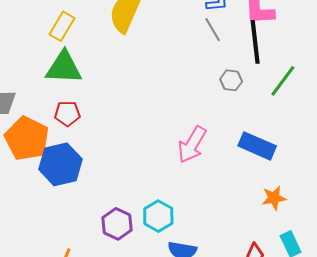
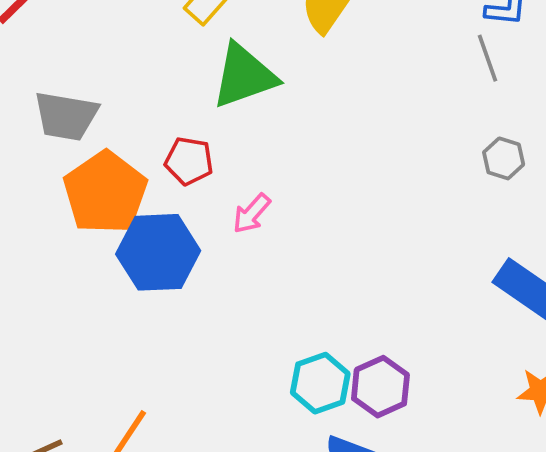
green triangle: (64, 67) -> (244, 76), moved, turned -33
pink arrow: (192, 145) -> (252, 214), moved, size x0.6
purple hexagon: (117, 224) -> (380, 387), moved

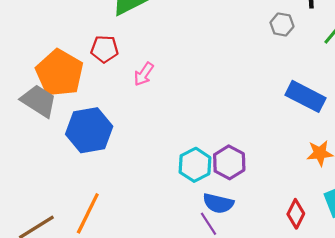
gray trapezoid: (66, 116) -> (39, 101), moved, turned -150
blue hexagon: (158, 252) -> (89, 130), moved

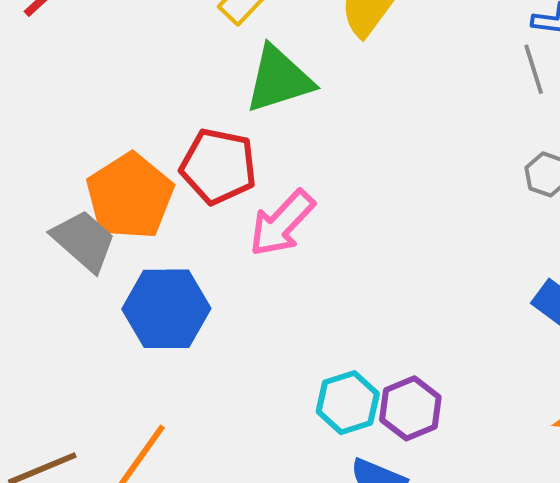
red pentagon: (105, 49) -> (218, 166), size x1.5
pink arrow: (144, 74) -> (282, 223), size x1.6

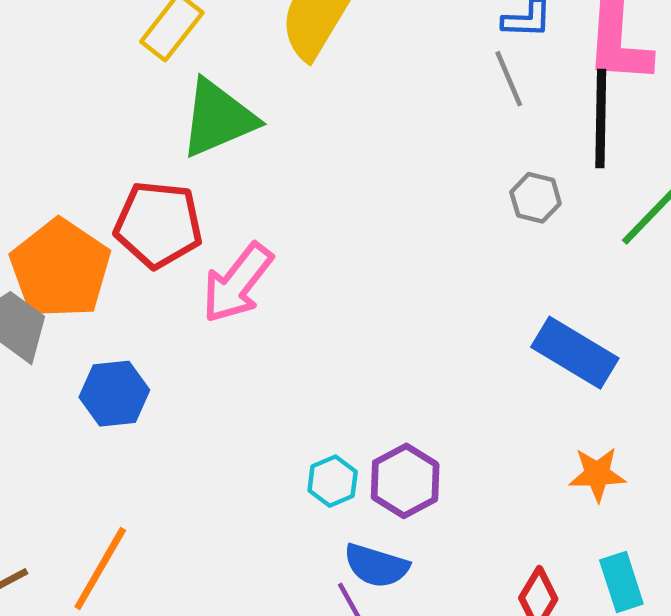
blue hexagon: (166, 309) -> (114, 394), size x0.7
cyan hexagon: (348, 403) -> (333, 481), size x0.7

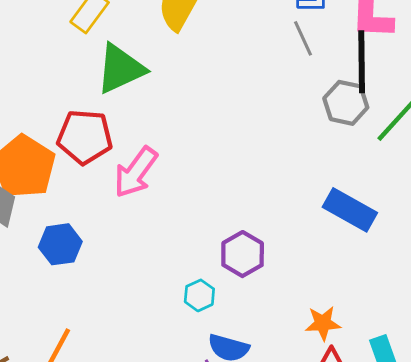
gray hexagon: (536, 198) -> (346, 103), moved, size x1.4
orange star: (597, 474) -> (323, 323), moved
purple hexagon: (405, 481) -> (243, 254), moved

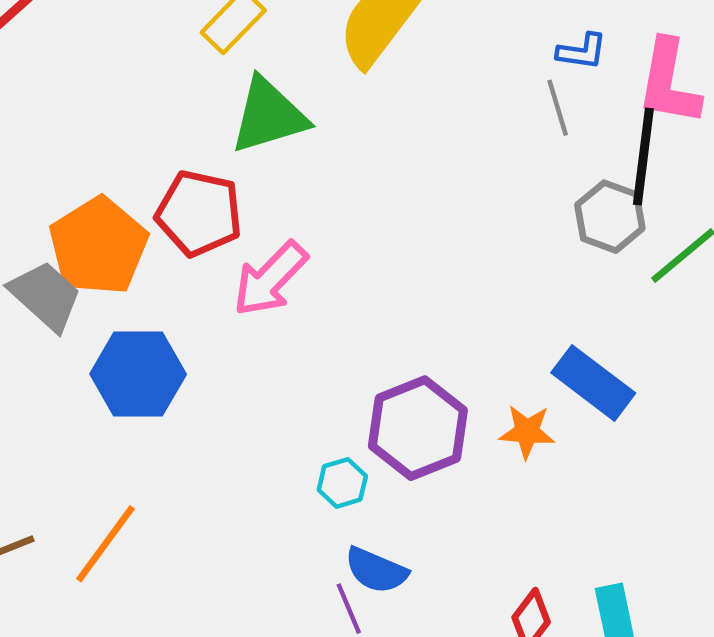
blue hexagon: (60, 244) -> (138, 374), size x1.4
purple hexagon: (243, 254) -> (418, 428), size x1.4
orange star: (323, 323) -> (527, 432), moved

